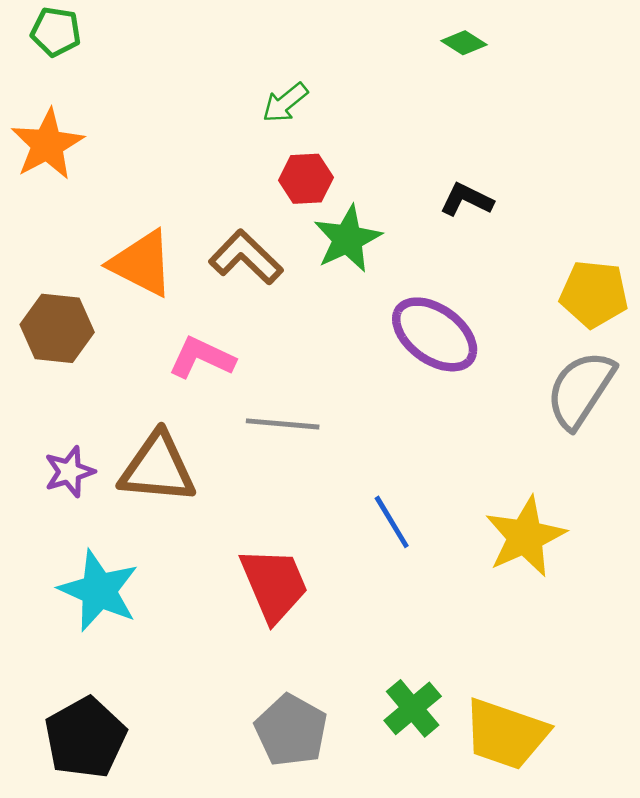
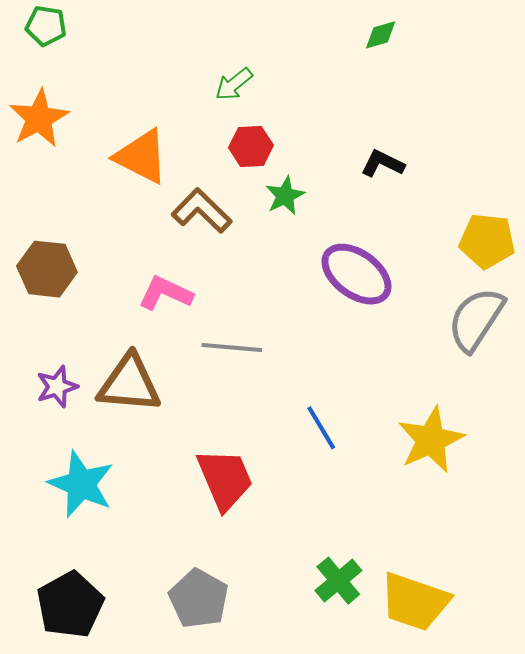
green diamond: (464, 43) -> (381, 35), turned -48
green star: (348, 239) -> (285, 196), size x0.7
orange triangle: (142, 263) -> (141, 156), moved
gray pentagon: (291, 730) -> (199, 599), moved

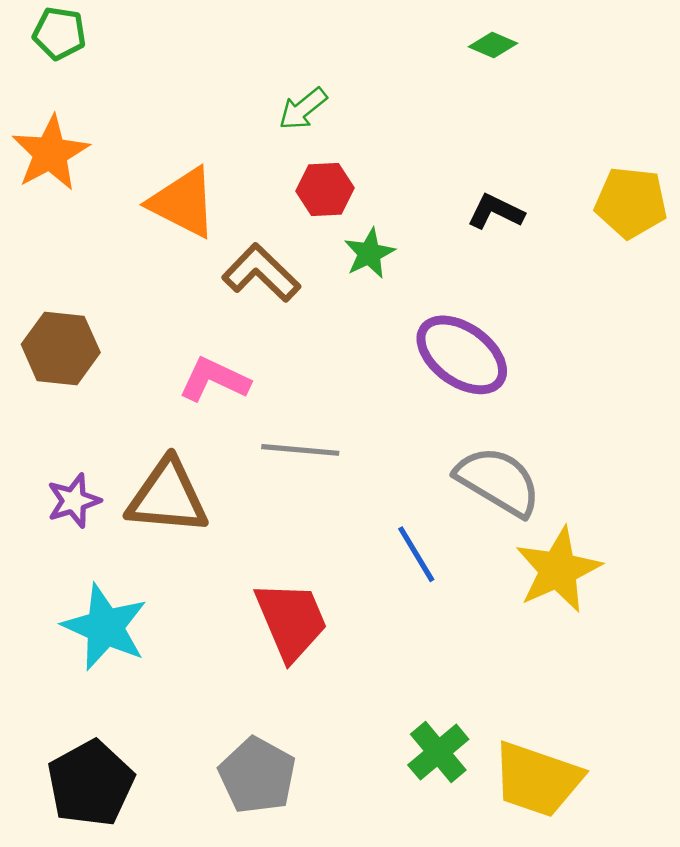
green diamond: (381, 35) -> (493, 45), turned 39
yellow pentagon: (487, 241) -> (631, 203), moved
gray semicircle: (476, 319) -> (498, 481), moved, turned 88

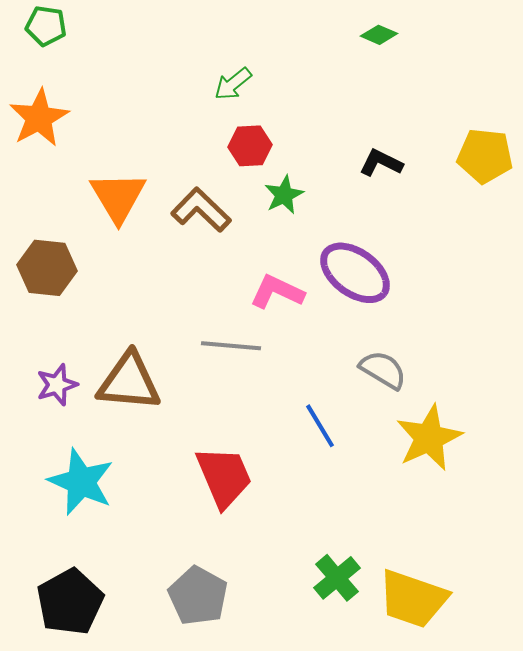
orange triangle: (183, 203) -> (118, 197), moved, turned 32
pink L-shape: (214, 380) -> (277, 292), moved
gray semicircle: (498, 481) -> (383, 370), size x0.7

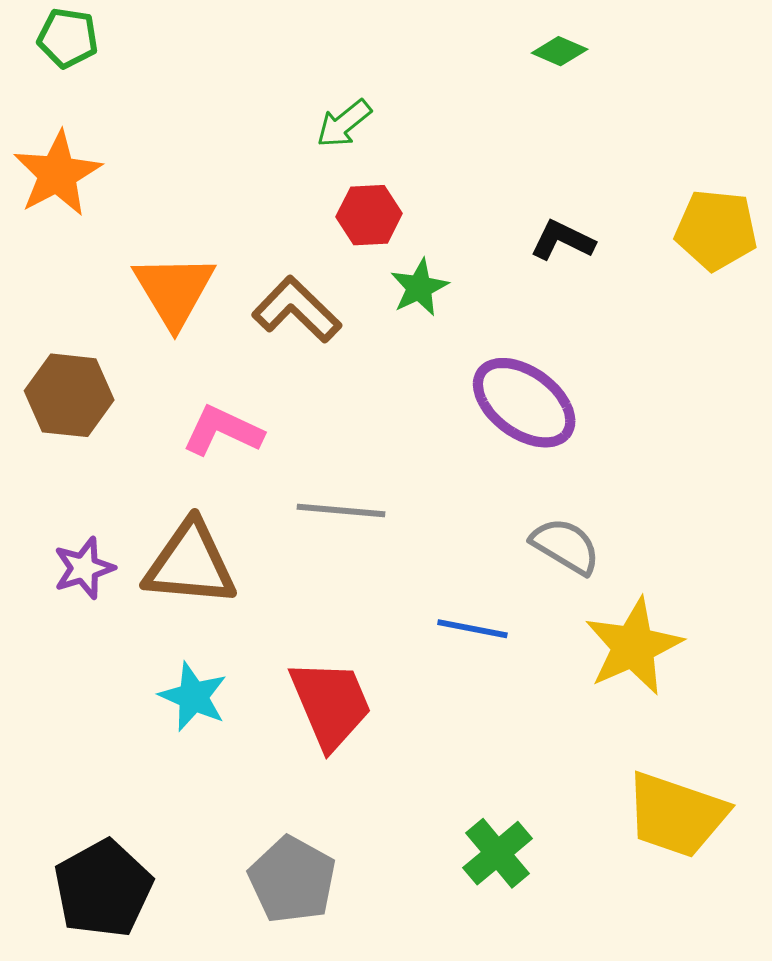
pink L-shape: (277, 292) -> (223, 431), moved
blue line: (320, 426) -> (472, 629), turned -48
cyan star: (81, 482) -> (193, 697), moved, size x0.7
yellow trapezoid: (413, 599) -> (676, 815), moved

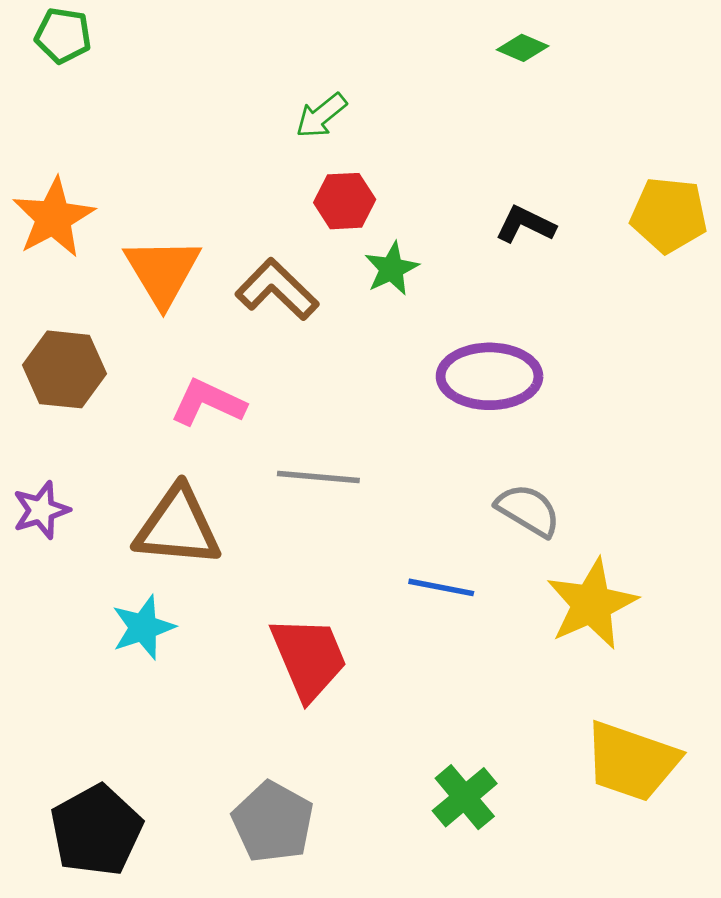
orange star: (57, 174) -> (53, 218), moved
purple ellipse: (524, 403) -> (490, 376), turned -36
purple star: (84, 568) -> (41, 510), moved
cyan star: (193, 697) -> (143, 627), moved, turned 30

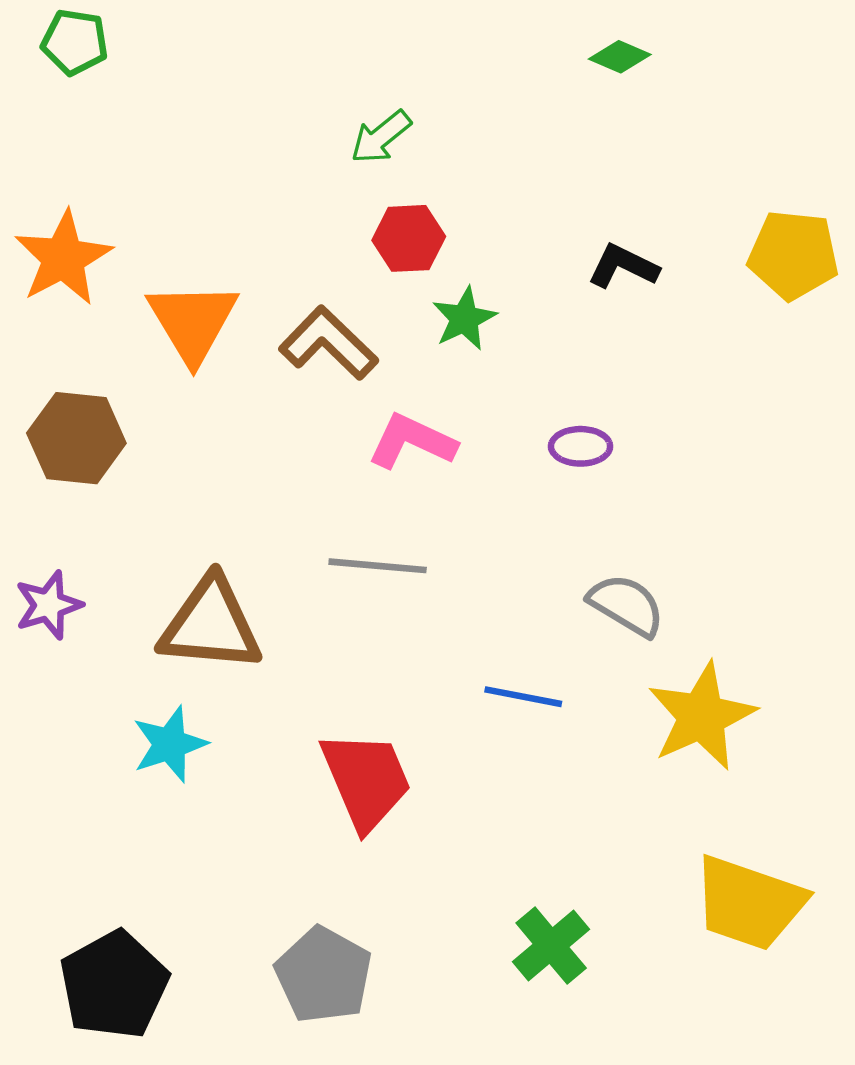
purple ellipse: (490, 376) -> (581, 446), size x0.5
pink L-shape: (208, 403) -> (412, 441), moved

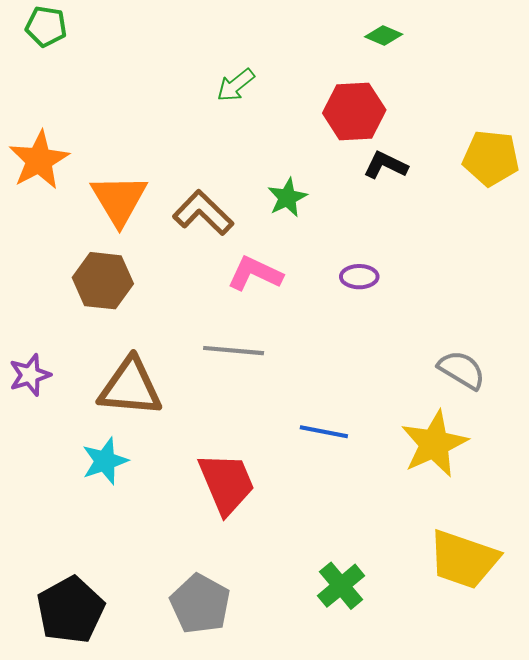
red hexagon: (409, 238) -> (354, 111), moved, size x1.4
brown hexagon: (76, 438) -> (103, 281), moved
gray semicircle: (626, 605) -> (462, 370), moved

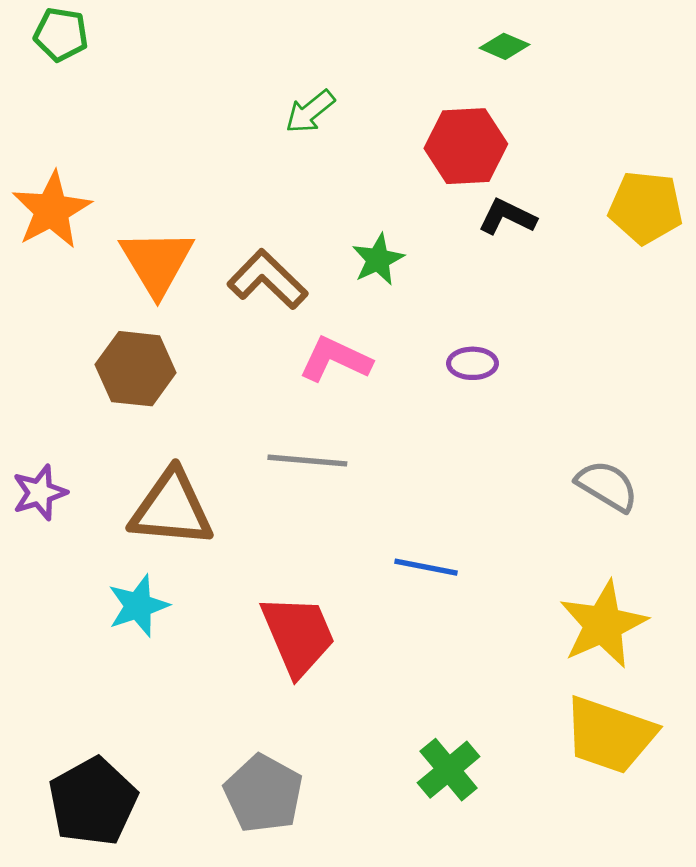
yellow star: (434, 444) -> (603, 624), moved

